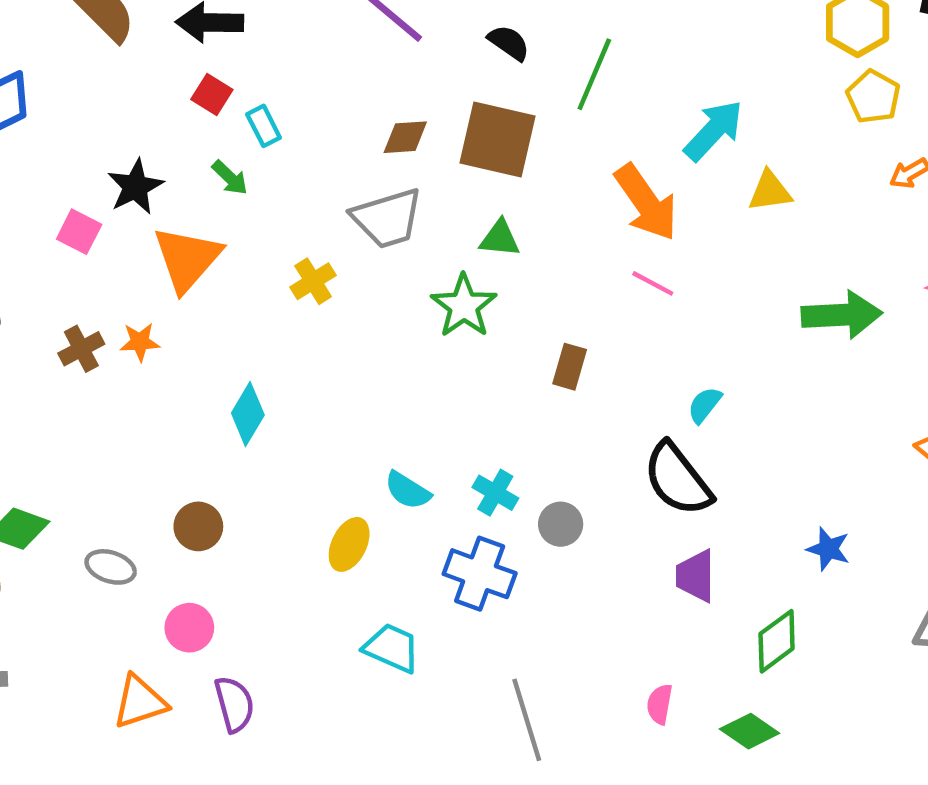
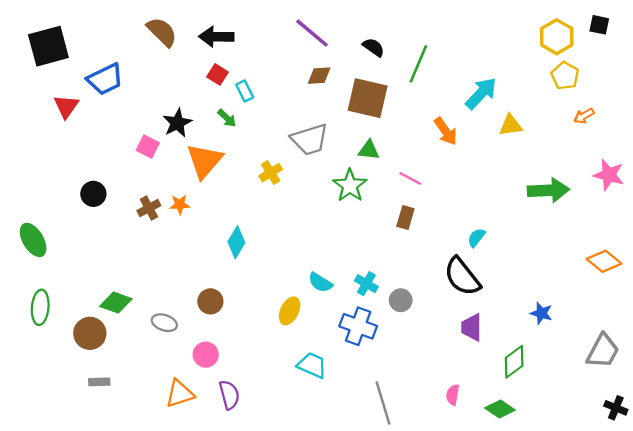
brown diamond: (405, 137) -> (319, 76), moved
orange arrow: (646, 202) -> (446, 131), size x0.7
pink line: (653, 283) -> (410, 178), moved

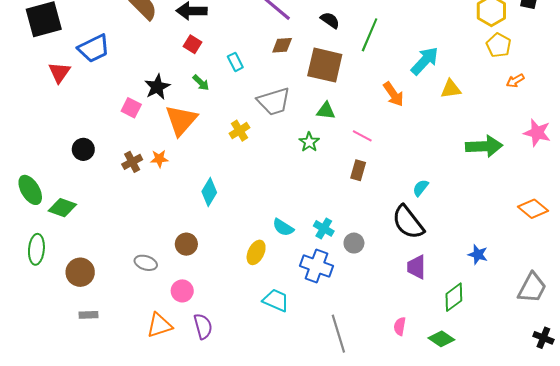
cyan rectangle: (245, 91) -> (235, 62), moved
green star: (350, 186) -> (309, 142), size x0.7
green diamond: (116, 303) -> (62, 208), moved

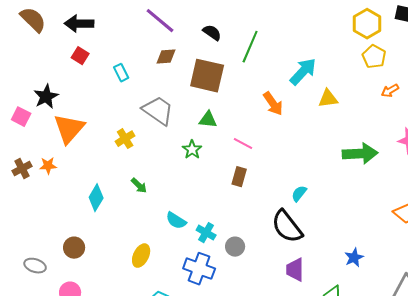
green arrow: (201, 83) -> (139, 186), moved
gray trapezoid: (274, 101) -> (158, 111), turned -128
cyan semicircle: (283, 227) -> (176, 221), moved
blue star: (478, 254) -> (354, 258), turned 30

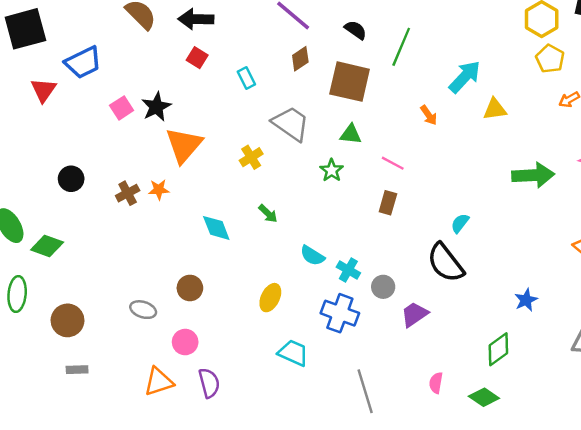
brown diamond: (166, 57) -> (300, 59), turned -30
orange arrow: (273, 104) -> (429, 115), size x0.7
pink square: (21, 117) -> (122, 108), moved, turned 30
cyan diamond: (96, 198) -> (216, 228), turned -52
purple trapezoid: (295, 270) -> (414, 314), moved, turned 55

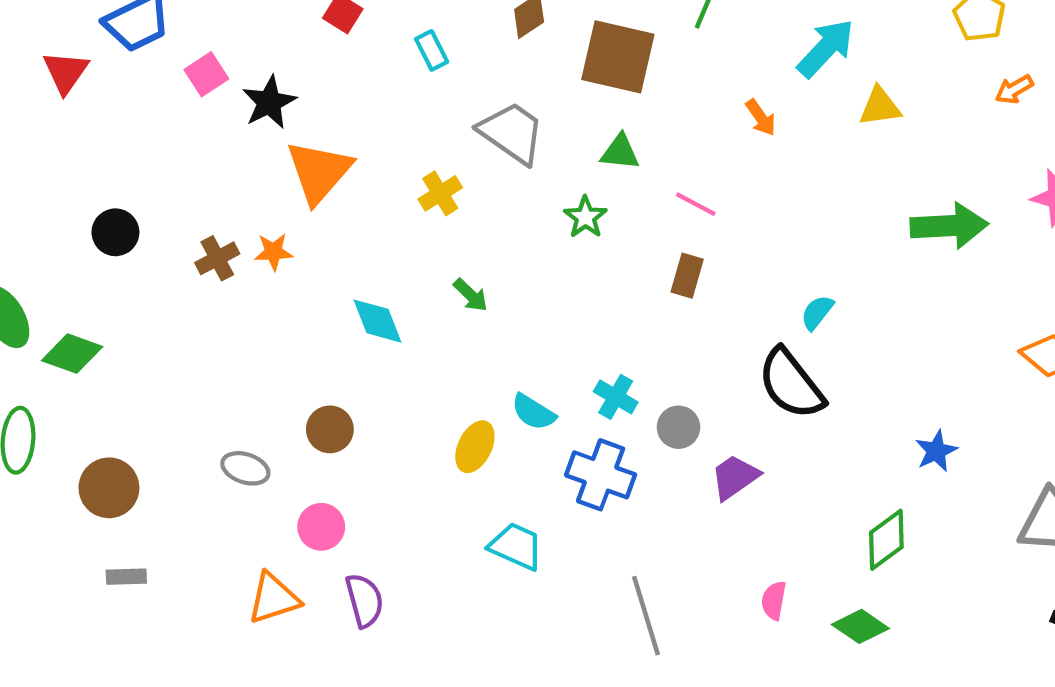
pink square: (122, 108) -> (206, 74), moved
cyan semicircle: (312, 256) -> (533, 412), moved

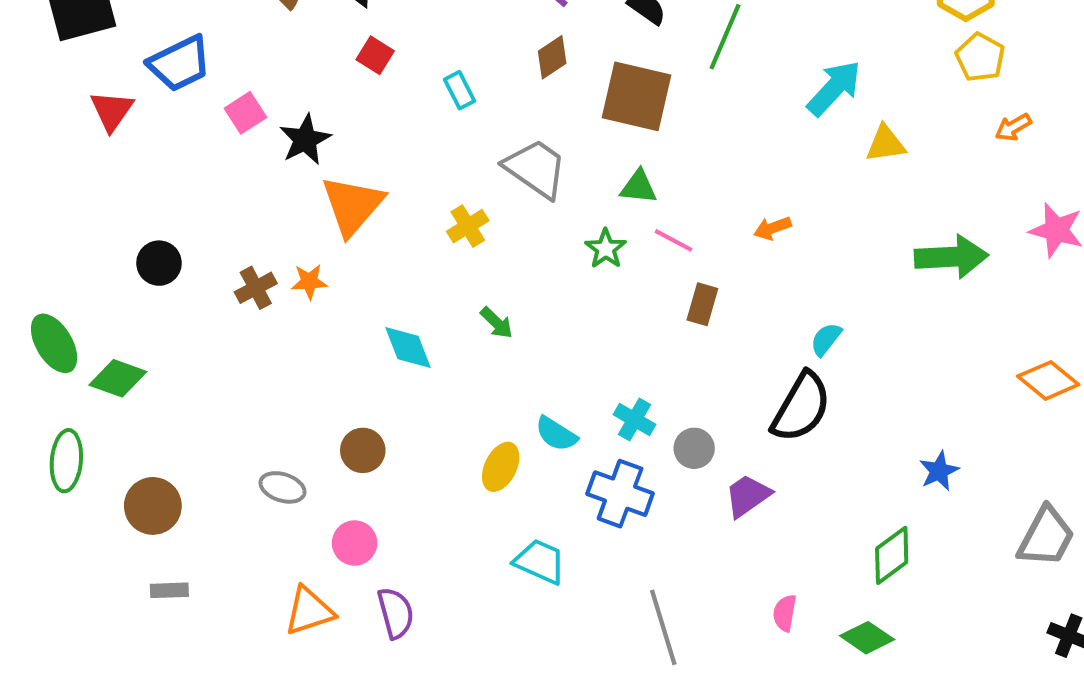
orange arrow: (761, 118) -> (772, 228), moved, turned 105
pink line: (696, 204) -> (674, 240), moved
black semicircle: (791, 384) -> (801, 407), turned -112

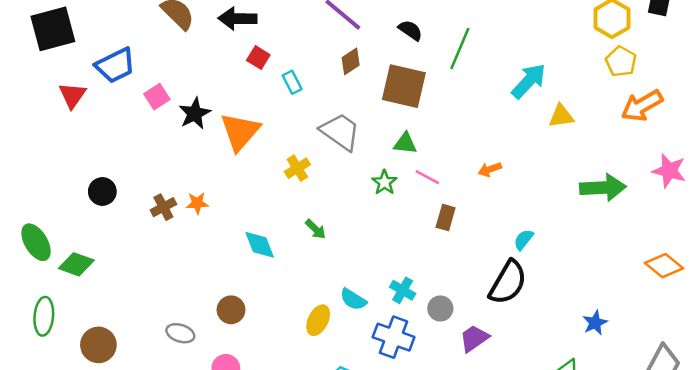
red square: (375, 55) -> (258, 58), moved
orange arrow: (1013, 127) -> (642, 106), size x1.8
orange triangle: (352, 205) -> (240, 132), moved

